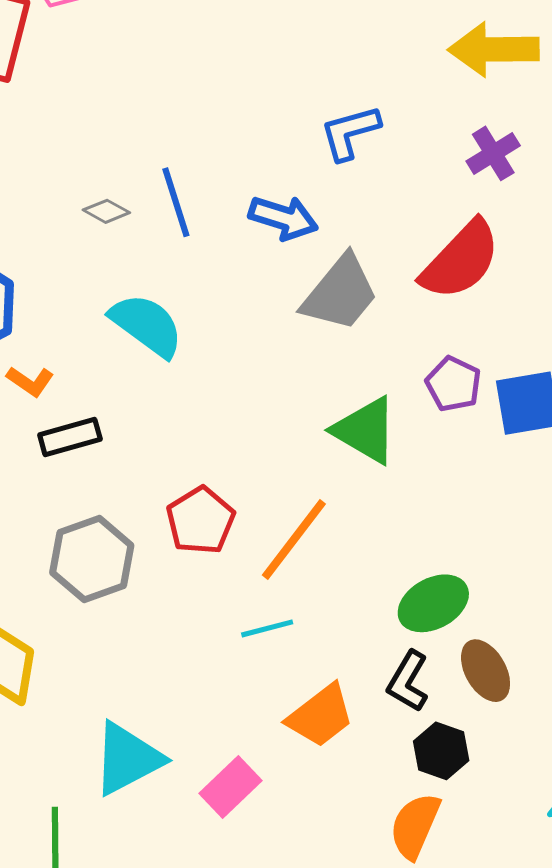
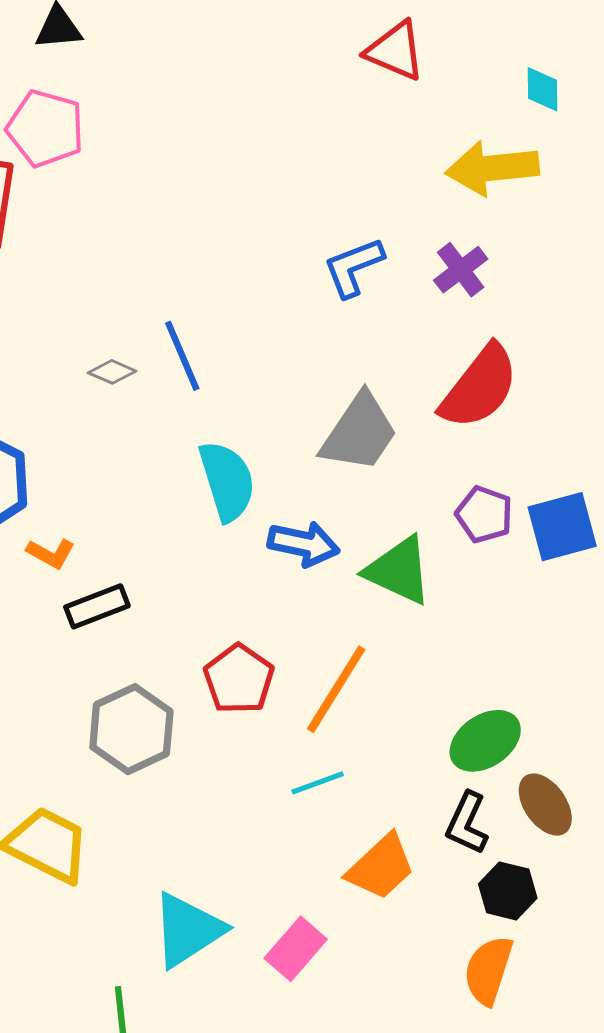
purple cross: (493, 153) -> (461, 270), moved
blue arrow: (283, 218) -> (304, 544), moved
cyan semicircle: (147, 325) -> (227, 481), moved, turned 42

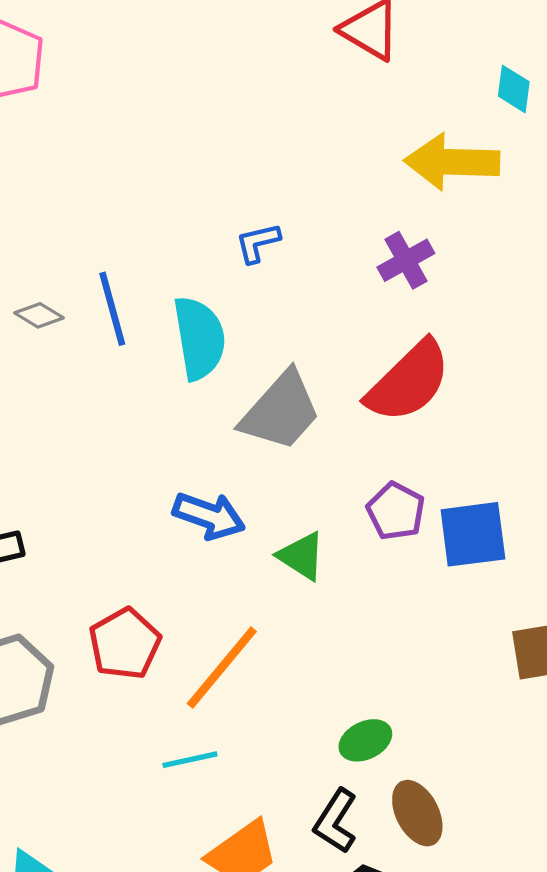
blue L-shape: (353, 267) -> (258, 243), moved, size x0.7
cyan semicircle: (227, 481) -> (199, 338), moved
green triangle: (399, 571) -> (302, 556), size x0.7
green ellipse: (485, 741) -> (365, 740), size x0.7

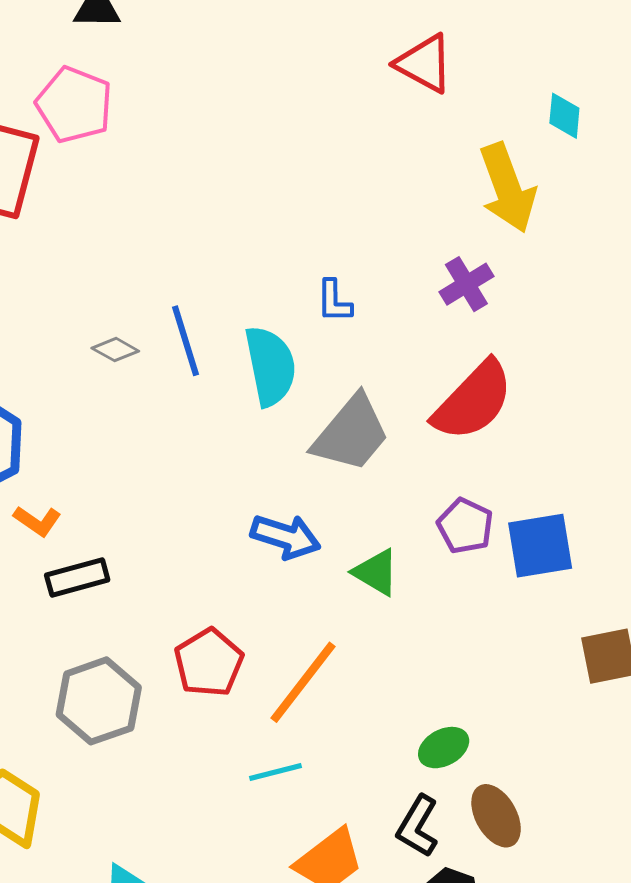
yellow arrow: (452, 162) -> (507, 188), turned -110
blue L-shape: (258, 243) -> (334, 301), moved, turned -75

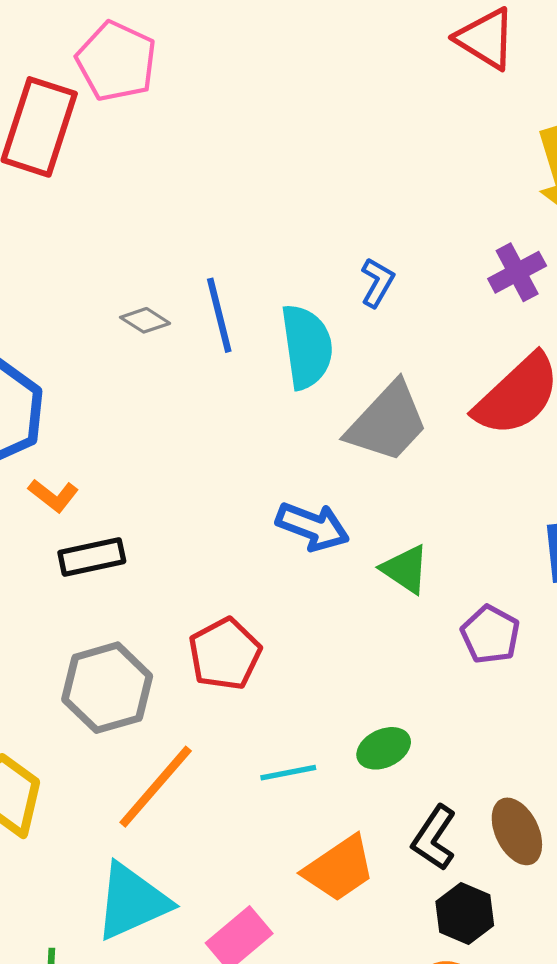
blue L-shape: (334, 301) -> (377, 282), turned -153
purple pentagon: (465, 526) -> (490, 634), moved
orange line: (303, 682) -> (156, 787), moved
green ellipse: (444, 748) -> (384, 748), moved

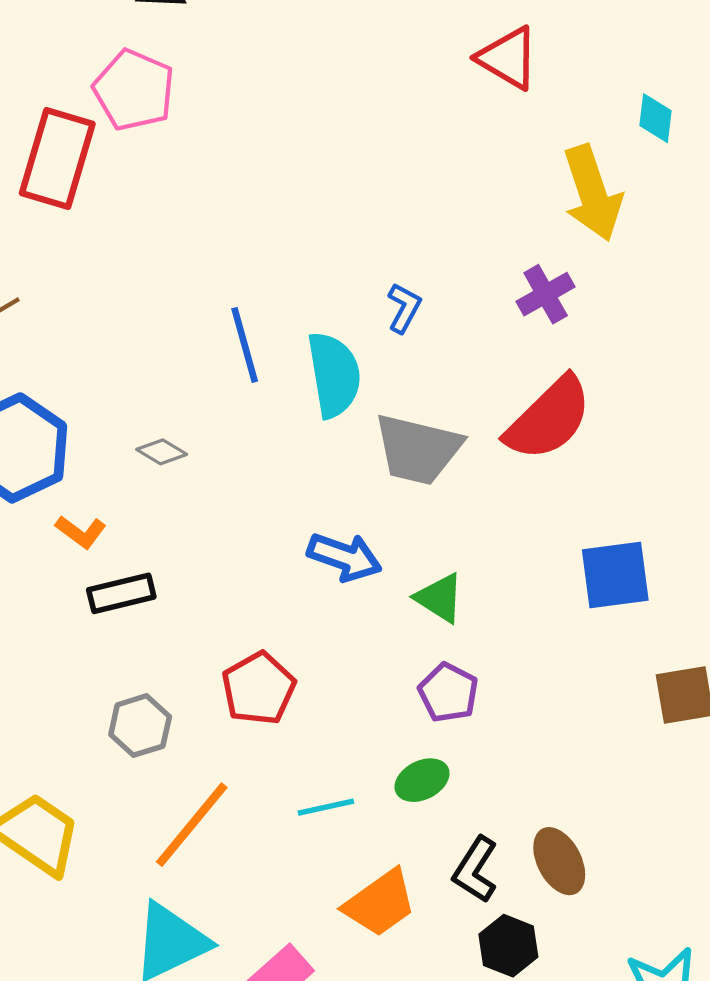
gray diamond: (145, 320) -> (162, 452), moved
gray trapezoid: (387, 422) -> (418, 449), turned 62
purple pentagon: (490, 634) -> (448, 693), moved
gray hexagon: (107, 688) -> (140, 726), size x0.7

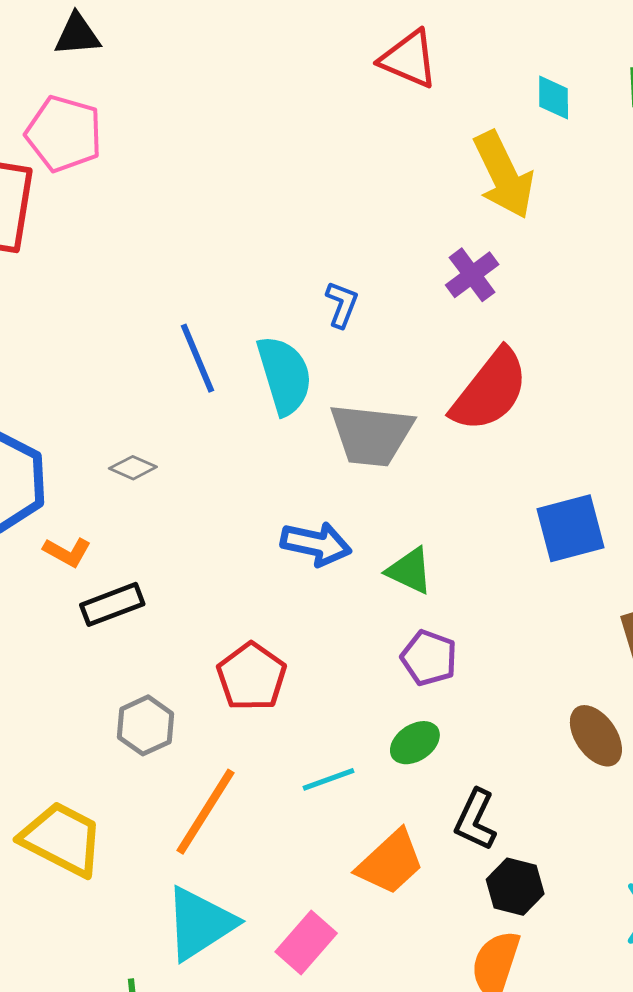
brown ellipse: (559, 861) -> (596, 736), moved

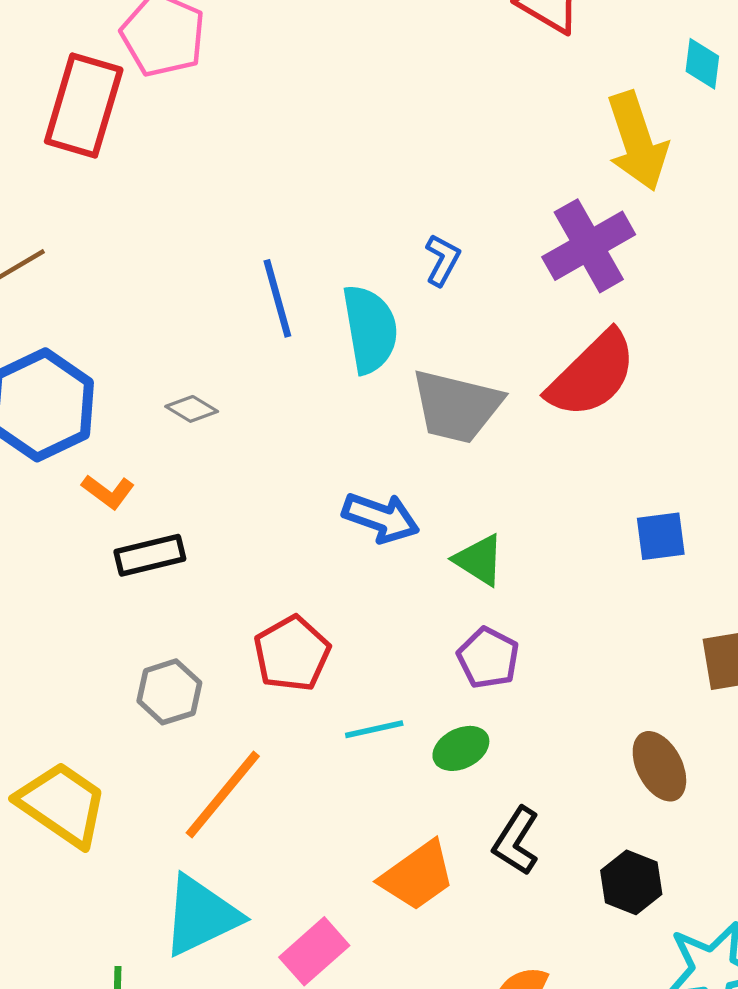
purple cross: (472, 275) -> (589, 246), size x1.5
blue square: (571, 528) -> (661, 536), size x0.7
cyan line: (329, 779) -> (374, 729), moved
black hexagon: (515, 887) -> (631, 882), moved

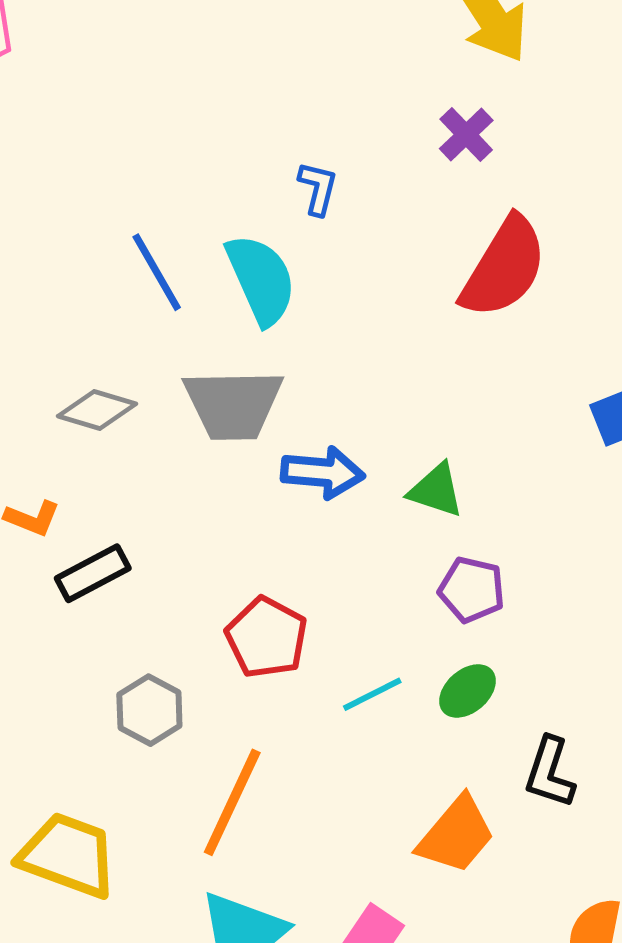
purple cross: (589, 246) -> (466, 135), size x0.6
gray trapezoid: (457, 406) -> (233, 404), moved
gray diamond: (192, 409) -> (97, 410), size x1.4

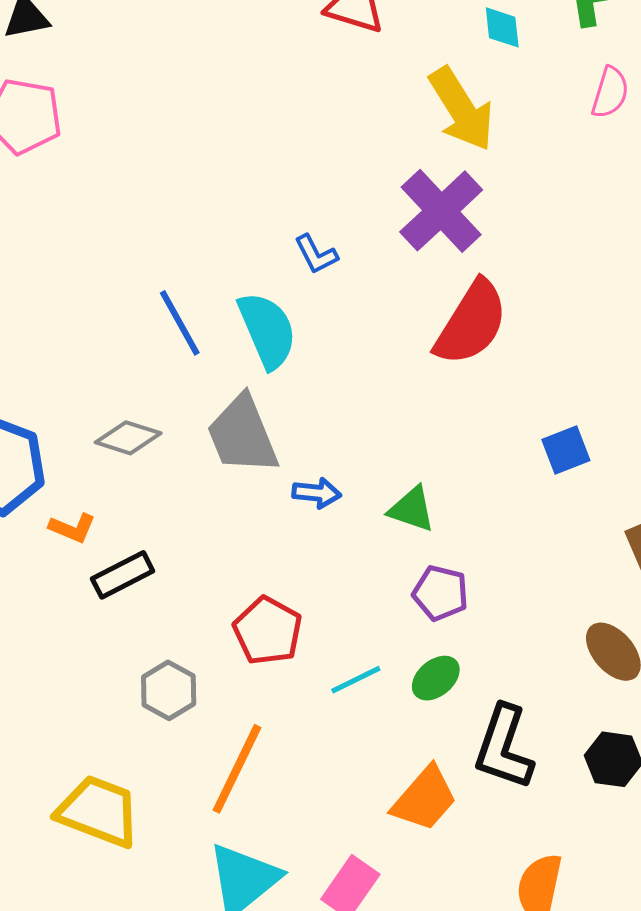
purple cross: (466, 135) -> (441, 211), size x1.8
blue L-shape: (318, 188) -> (316, 254), turned 138
gray trapezoid: (233, 404) -> (242, 435), turned 68
blue arrow: (323, 472) -> (317, 493), size x0.7
black L-shape: (550, 772) -> (504, 747), size x1.4

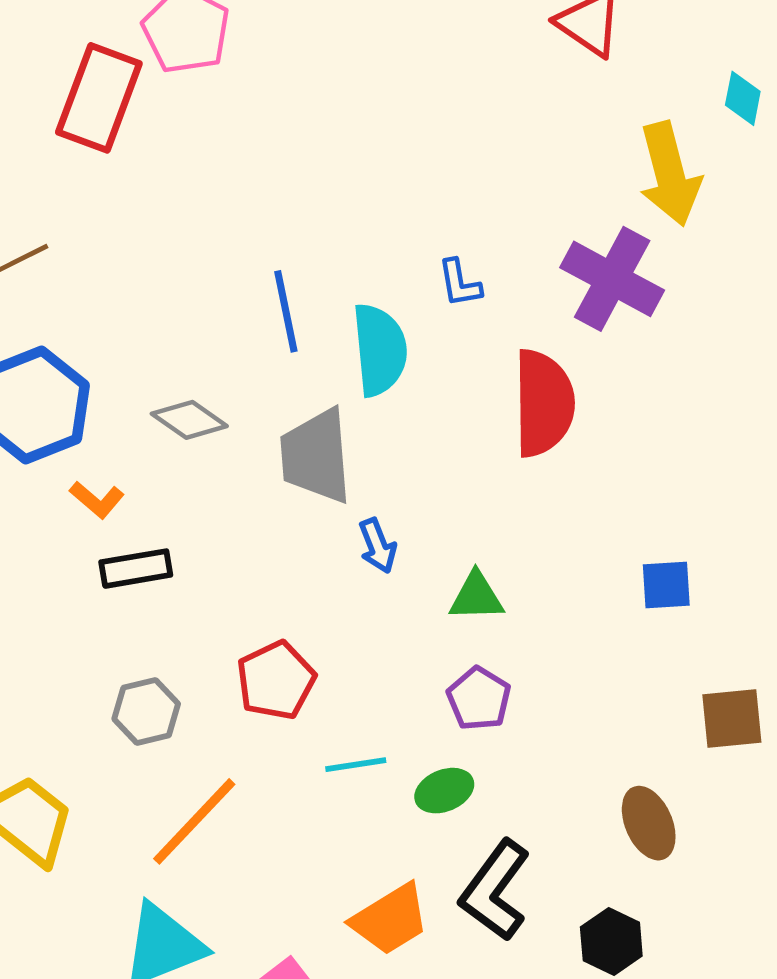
purple cross: (441, 211) -> (612, 279), turned -36
red semicircle: (471, 323) -> (544, 403), moved, turned -50
blue arrow: (317, 493) -> (378, 546), turned 45
green triangle: (412, 509) -> (476, 597), turned -38

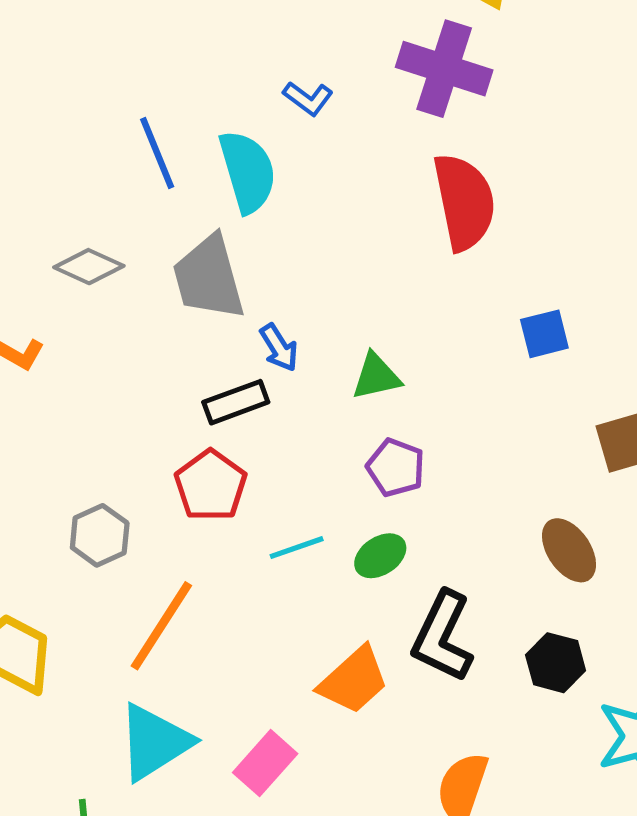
blue L-shape: (460, 283) -> (308, 98), turned -33
red semicircle: (544, 403) -> (464, 202), moved
black rectangle: (136, 569) -> (236, 402), moved

